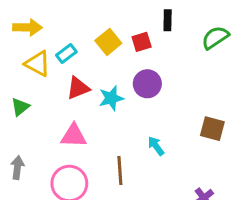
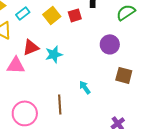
cyan rectangle: (66, 53) -> (23, 13), moved
purple circle: (147, 84) -> (110, 44), moved
pink triangle: (74, 136) -> (16, 65), moved

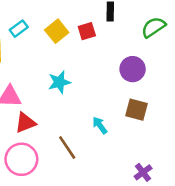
red triangle: (31, 47) -> (25, 123), moved
brown square: (124, 75) -> (136, 110), moved
brown line: (60, 104) -> (67, 148), turned -30

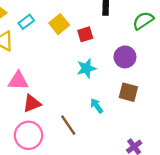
red square: (87, 31) -> (85, 34), moved
cyan star: (59, 82) -> (86, 68), moved

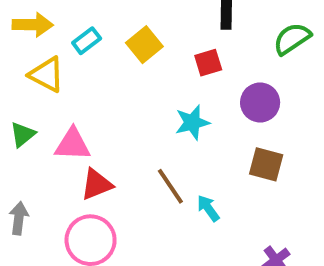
red square: (85, 34) -> (208, 63), moved
cyan arrow: (97, 106) -> (208, 208), moved
brown line: (68, 125) -> (170, 186), moved

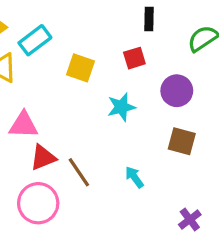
cyan rectangle: (87, 41) -> (35, 40), size x1.4
yellow square: (144, 45) -> (81, 68), moved, turned -32
brown line: (170, 186) -> (79, 172), moved

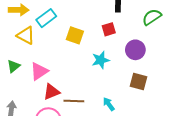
pink triangle: (24, 125) -> (39, 71), turned -36
brown line: (79, 172) -> (74, 101), turned -54

